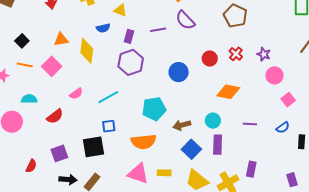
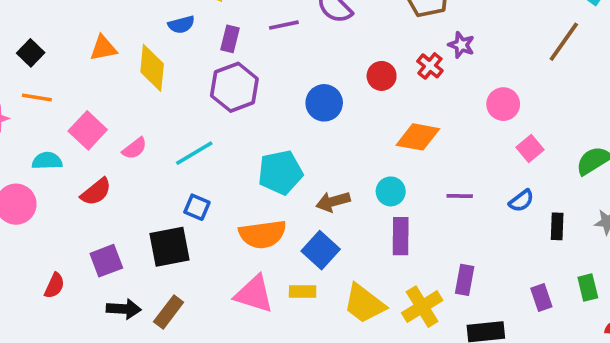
purple star: (264, 54) -> (461, 45), moved
pink square: (52, 66) -> (88, 130), moved
blue square: (109, 126) -> (197, 207), turned 32
blue square: (191, 149) -> (321, 250), moved

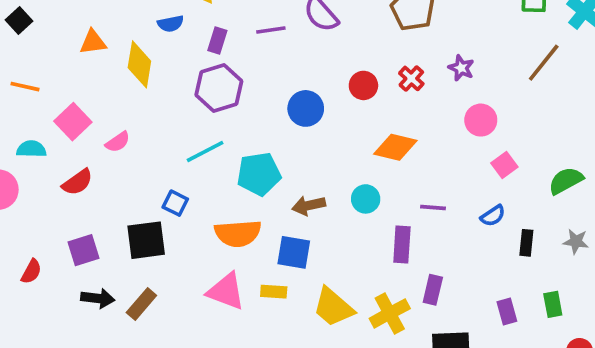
purple star: (461, 45) -> (461, 68), moved
black square: (31, 53) -> (19, 20), moved
cyan line: (194, 153) -> (205, 151), moved
purple rectangle: (401, 236) -> (402, 244), moved
blue square: (321, 250) -> (294, 252), turned -36

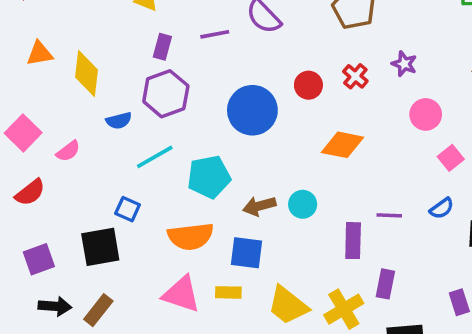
blue semicircle: (171, 24) -> (119, 121), moved
blue circle: (306, 108) -> (252, 110), size x1.4
cyan circle: (366, 199) -> (303, 204), moved
purple line: (433, 207) -> (389, 215), moved

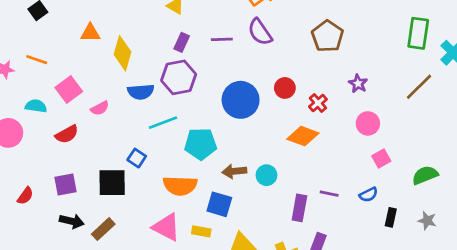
red cross: (355, 76) -> (318, 103), moved
blue semicircle: (119, 121) -> (141, 92), size x1.4

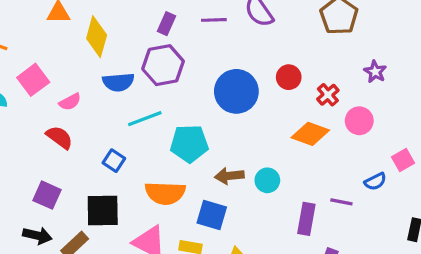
pink circle: (368, 123) -> (359, 121), moved
red semicircle: (67, 134) -> (59, 137), moved, turned -115
black square: (112, 183) -> (103, 210), moved
purple square: (65, 185) -> (47, 195), moved, turned 35
blue semicircle: (369, 195) -> (375, 181), moved

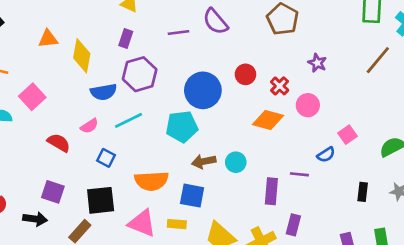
purple rectangle: (166, 24) -> (126, 38), moved
pink semicircle: (70, 102) -> (89, 126), moved
cyan pentagon: (189, 144) -> (182, 127), moved
black arrow: (37, 236) -> (35, 219), moved

